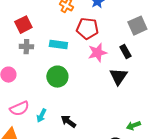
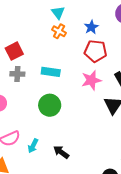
red pentagon: (87, 29) -> (95, 51), moved

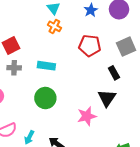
blue star: (91, 27) -> (91, 10), moved
pink star: (91, 80) -> (87, 116), moved

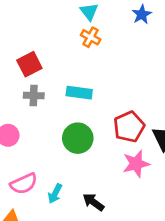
red pentagon: (90, 46) -> (129, 127), moved, turned -30

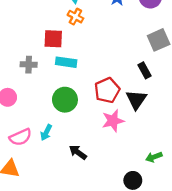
red square: (29, 64) -> (53, 39), moved, turned 30
cyan arrow: (55, 194) -> (46, 132), moved

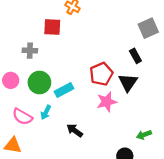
cyan rectangle: (66, 62) -> (64, 90), moved, turned -36
green circle: (65, 100) -> (39, 83), moved
pink semicircle: (20, 137) -> (22, 117), turned 54

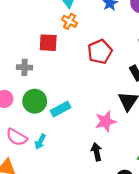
red pentagon: (101, 74) -> (100, 52), moved
cyan arrow: (46, 112) -> (40, 142), moved
black arrow: (75, 130) -> (97, 152), moved, turned 42

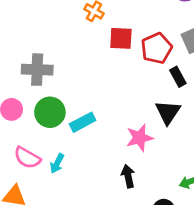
red square: (48, 43) -> (121, 38), moved
red pentagon: (100, 52) -> (157, 48), moved
gray cross: (25, 67) -> (37, 70), size x1.5

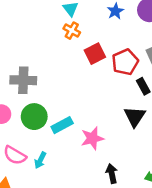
red square: (121, 38) -> (95, 54), turned -30
pink star: (139, 138) -> (92, 138), moved
black arrow: (128, 176) -> (112, 174), moved

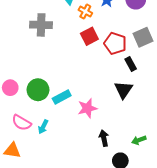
orange cross: (72, 31) -> (85, 12), moved
red pentagon: (125, 62) -> (115, 43), turned -30
gray cross: (23, 80) -> (41, 25), moved

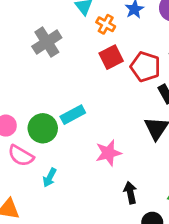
gray cross: (41, 25) -> (47, 42), turned -35
cyan rectangle: (62, 97) -> (73, 115), moved
pink semicircle: (22, 123) -> (21, 156), moved

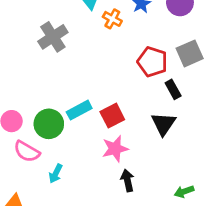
red square: (111, 57) -> (112, 116), moved
black arrow: (130, 193) -> (127, 180), moved

